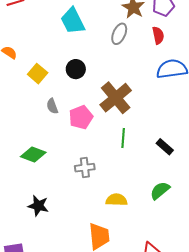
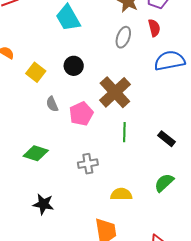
gray ellipse: (119, 34) -> (123, 37), moved

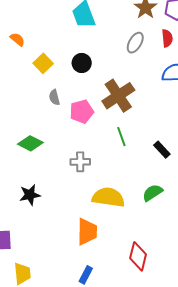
green line: (124, 132) -> (121, 137), turned -30
yellow semicircle: (121, 194) -> (108, 197), size x1.5
black star: (43, 204) -> (30, 195), turned -30

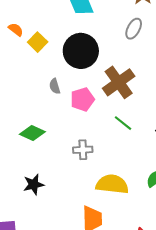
yellow square: (43, 63) -> (38, 42), moved
black circle: (82, 63) -> (81, 51), size x1.8
green line: (121, 137) -> (123, 123), turned -30

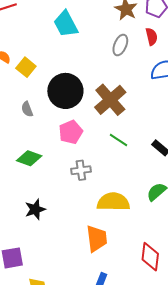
black circle: (81, 51) -> (65, 91), moved
gray semicircle: (55, 86) -> (27, 109), moved
pink pentagon: (82, 99) -> (71, 132), moved

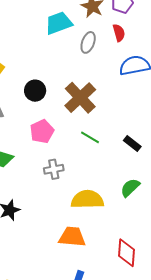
cyan trapezoid: (66, 24) -> (59, 23), moved, turned 100
black circle: (65, 91) -> (35, 91), size x0.6
orange trapezoid: (97, 239) -> (72, 237), turned -76

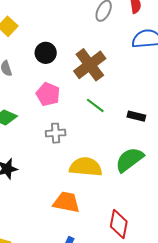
pink pentagon: (42, 131) -> (48, 94), turned -30
black rectangle: (132, 144) -> (136, 116), turned -30
green semicircle: (130, 188) -> (129, 160), size x1.4

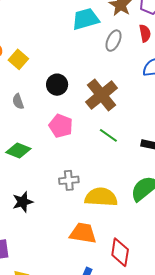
gray cross: (56, 133) -> (69, 180), moved
red diamond: (119, 224) -> (120, 252), moved

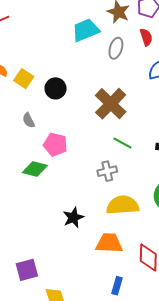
black circle: (57, 85) -> (56, 88), moved
pink pentagon: (61, 126) -> (55, 145), moved
gray cross: (69, 180) -> (107, 171), moved
black star: (23, 202) -> (73, 218), moved

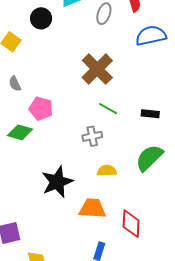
black circle: (56, 88) -> (41, 18), moved
yellow semicircle: (123, 205) -> (107, 171), size x0.6
black star: (73, 218) -> (57, 182), size x1.5

